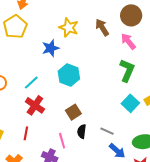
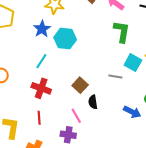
cyan hexagon: (69, 75) -> (65, 39), moved
cyan line: (31, 83) -> (41, 61), moved
gray line: (107, 131) -> (115, 76), moved

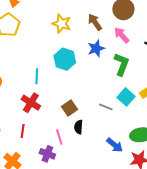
blue star: (42, 29) -> (96, 48), moved
cyan line: (41, 61) -> (37, 76), turned -42

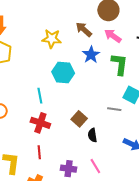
pink line: (59, 137) -> (95, 166), moved

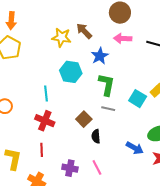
brown arrow: (84, 29) -> (84, 31), moved
pink arrow: (113, 36) -> (123, 38), turned -36
green L-shape: (120, 64) -> (107, 85), moved
gray line: (114, 109) -> (108, 109), moved

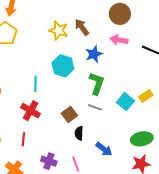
blue arrow: (135, 148) -> (104, 149), moved

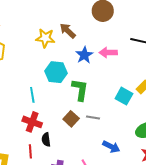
pink arrow: (119, 40) -> (108, 52), moved
green L-shape: (97, 83) -> (80, 90), moved
gray line: (95, 107) -> (93, 117), moved
black semicircle: (79, 133) -> (46, 140), moved

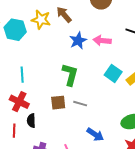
cyan hexagon: (56, 72) -> (15, 30), moved
cyan square: (124, 96) -> (113, 73), moved
brown square: (71, 119) -> (58, 103), turned 35

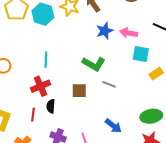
cyan square: (113, 73) -> (141, 54), moved, turned -30
green L-shape: (70, 75) -> (94, 64), turned 100
red cross: (19, 102) -> (40, 86), turned 36
gray line: (80, 104) -> (109, 84), moved

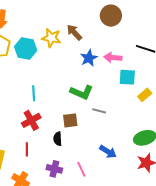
black semicircle: (51, 106) -> (58, 139), moved

